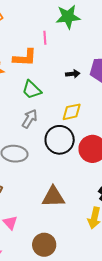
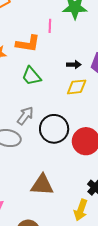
yellow diamond: (72, 112) -> (77, 87), moved
gray arrow: (30, 119) -> (25, 116), moved

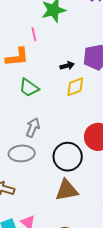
black circle: (54, 129) -> (68, 157), moved

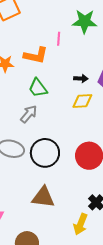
gray arrow: (33, 128) -> (29, 114), moved
black circle: (68, 157) -> (45, 153), moved

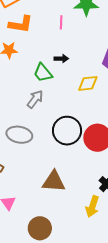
orange L-shape: (36, 55) -> (21, 24), moved
black arrow: (81, 79) -> (61, 59), moved
black circle: (45, 153) -> (67, 131), moved

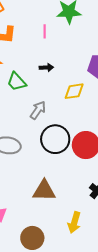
green trapezoid: (43, 73) -> (17, 82), moved
gray arrow: (35, 99) -> (38, 110), moved
yellow arrow: (92, 207) -> (74, 222), moved

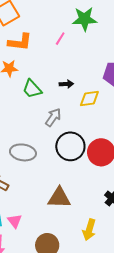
pink line: (45, 31) -> (60, 39), turned 32
black arrow: (46, 68) -> (66, 84), moved

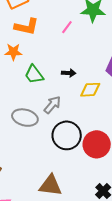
gray ellipse: (23, 152) -> (25, 118), moved

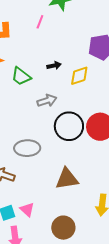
gray arrow: (52, 105) -> (47, 101), turned 48
gray ellipse: (25, 118) -> (27, 148), moved

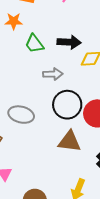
black arrow: (54, 66) -> (69, 42), size x1.6
brown triangle: (67, 179) -> (70, 141), moved

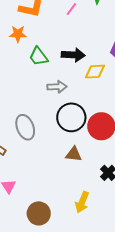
gray ellipse: (21, 115) -> (25, 127), turned 55
brown triangle: (70, 141) -> (74, 154), size x0.7

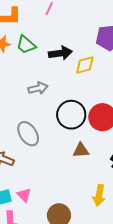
green trapezoid: (39, 56) -> (26, 45), moved
gray arrow: (57, 87) -> (38, 88), moved

